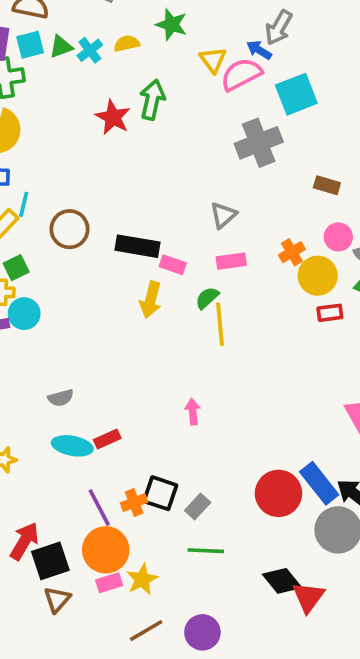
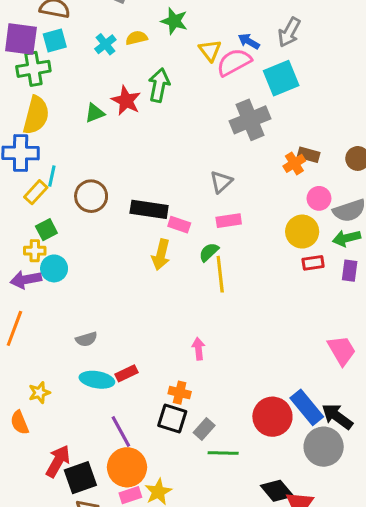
gray arrow: (279, 28) -> (289, 32), moved
green triangle: (61, 47) -> (95, 113), moved
orange cross: (292, 252) -> (294, 163), moved
orange cross: (134, 502) -> (180, 393), moved, turned 35
green line: (206, 551) -> (223, 453), moved

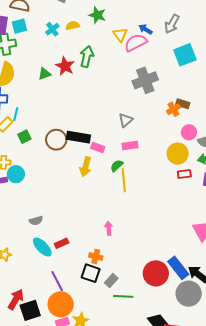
cyan square: (281, 78) -> (185, 55), moved
brown circle: (91, 196) -> (56, 140), moved
green square: (46, 230) -> (24, 137), moved
cyan ellipse: (97, 380) -> (42, 247), turned 35

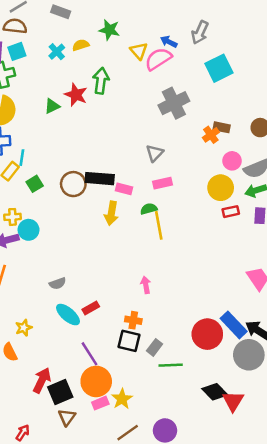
green semicircle: (117, 166) -> (149, 209), turned 32

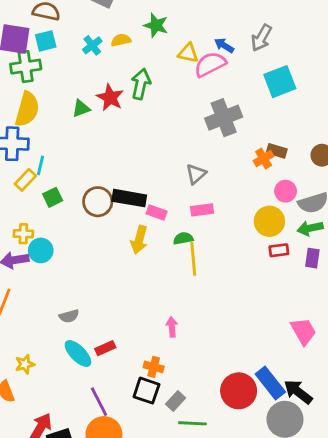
yellow triangle: (139, 51) -> (188, 53), turned -42

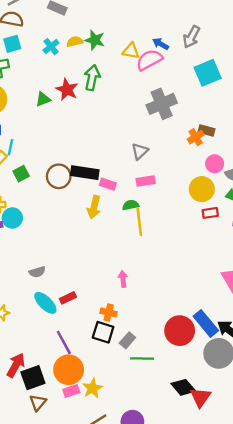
green star: (156, 25) -> (95, 40), moved

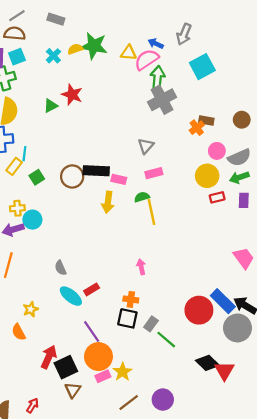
green star: (95, 40) -> (94, 46), size x1.4
green arrow: (92, 78) -> (158, 78), moved
gray semicircle: (37, 272) -> (60, 268), turned 88
green line: (142, 359) -> (166, 340), turned 45

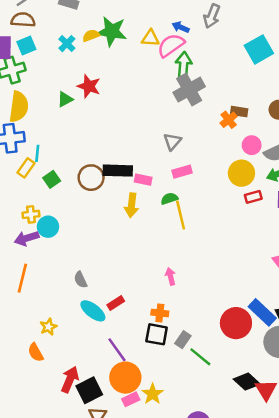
cyan square: (202, 67) -> (259, 49), moved

